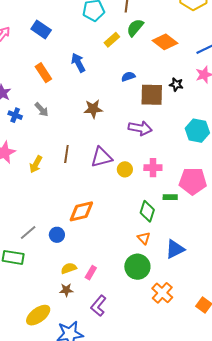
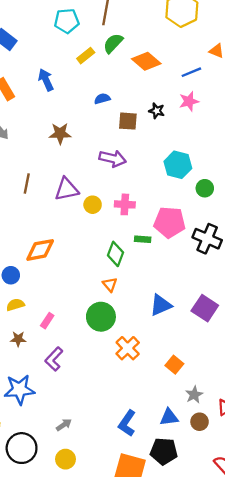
brown square: (152, 95) -> (128, 121), size x0.7
blue triangle: (175, 249) -> (161, 305), moved
yellow semicircle: (69, 268) -> (15, 305), moved

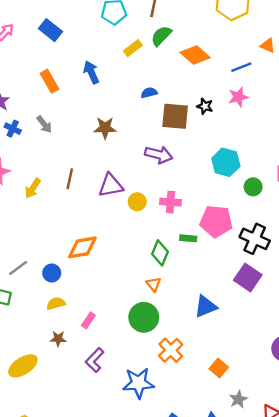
brown square: (128, 121) -> (175, 116), size x1.4
purple square: (205, 308) -> (248, 277), moved
blue star: (19, 390) -> (138, 383), moved

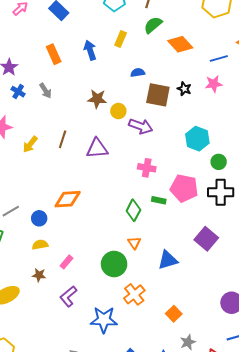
yellow rectangle: (133, 48) -> (121, 39), moved, turned -35
yellow circle: (137, 202) -> (118, 111), moved
black cross: (255, 239) -> (221, 192), moved, turned -30
orange triangle: (154, 284) -> (134, 243), moved

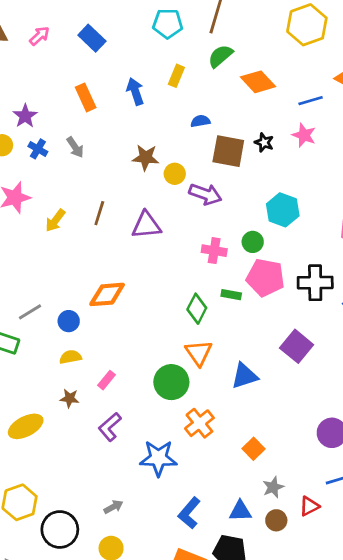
pink star: (214, 84) -> (304, 135), turned 30
green circle: (219, 162) -> (253, 242), moved
orange triangle: (134, 243) -> (199, 353), size x1.5

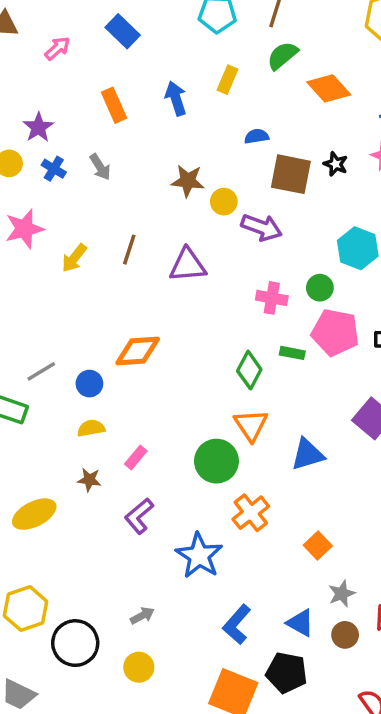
pink arrow: (39, 36) -> (57, 48), moved
blue star: (158, 458) -> (199, 556), turned 30
blue triangle: (240, 511) -> (300, 623), turned 30

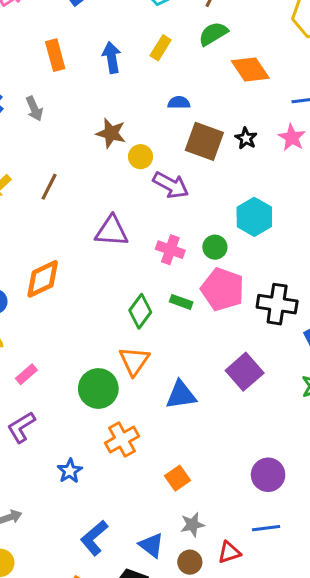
purple triangle: (188, 265) -> (112, 231), moved
orange diamond: (138, 351) -> (43, 279), turned -30
blue star: (199, 556) -> (70, 471), size x0.6

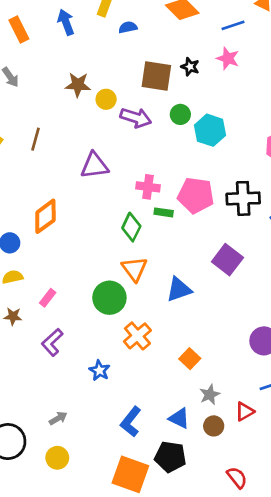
blue semicircle: (179, 103) -> (128, 27), moved
green circle: (215, 247) -> (180, 114), moved
pink cross: (170, 250) -> (148, 187), moved

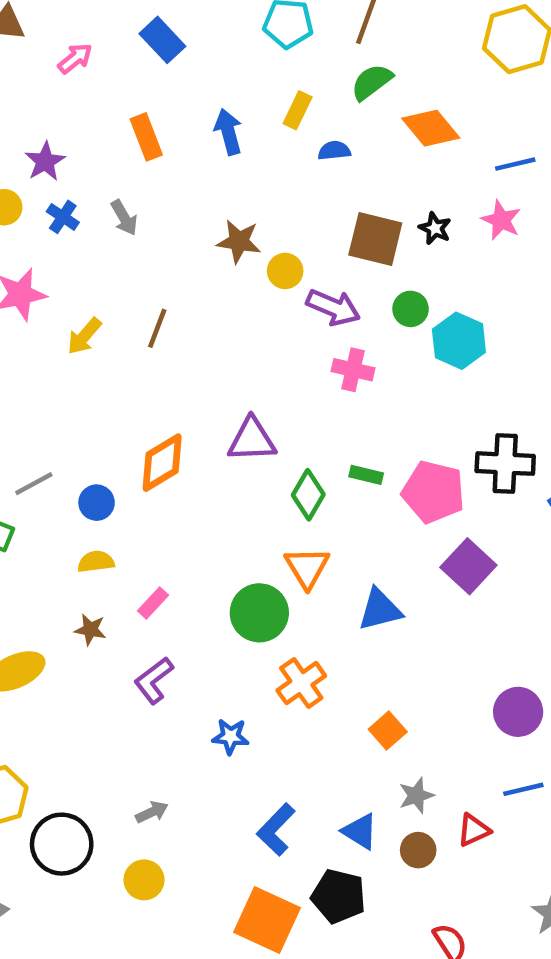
purple triangle: (94, 166) -> (252, 440), moved
pink cross: (148, 187) -> (353, 370), moved
pink pentagon: (196, 195) -> (433, 492), moved
blue star: (99, 370) -> (231, 736), turned -30

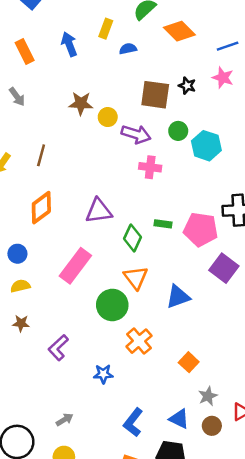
orange diamond: (162, 463) -> (41, 208), moved
pink rectangle: (153, 603) -> (75, 266), moved, size x2.0

